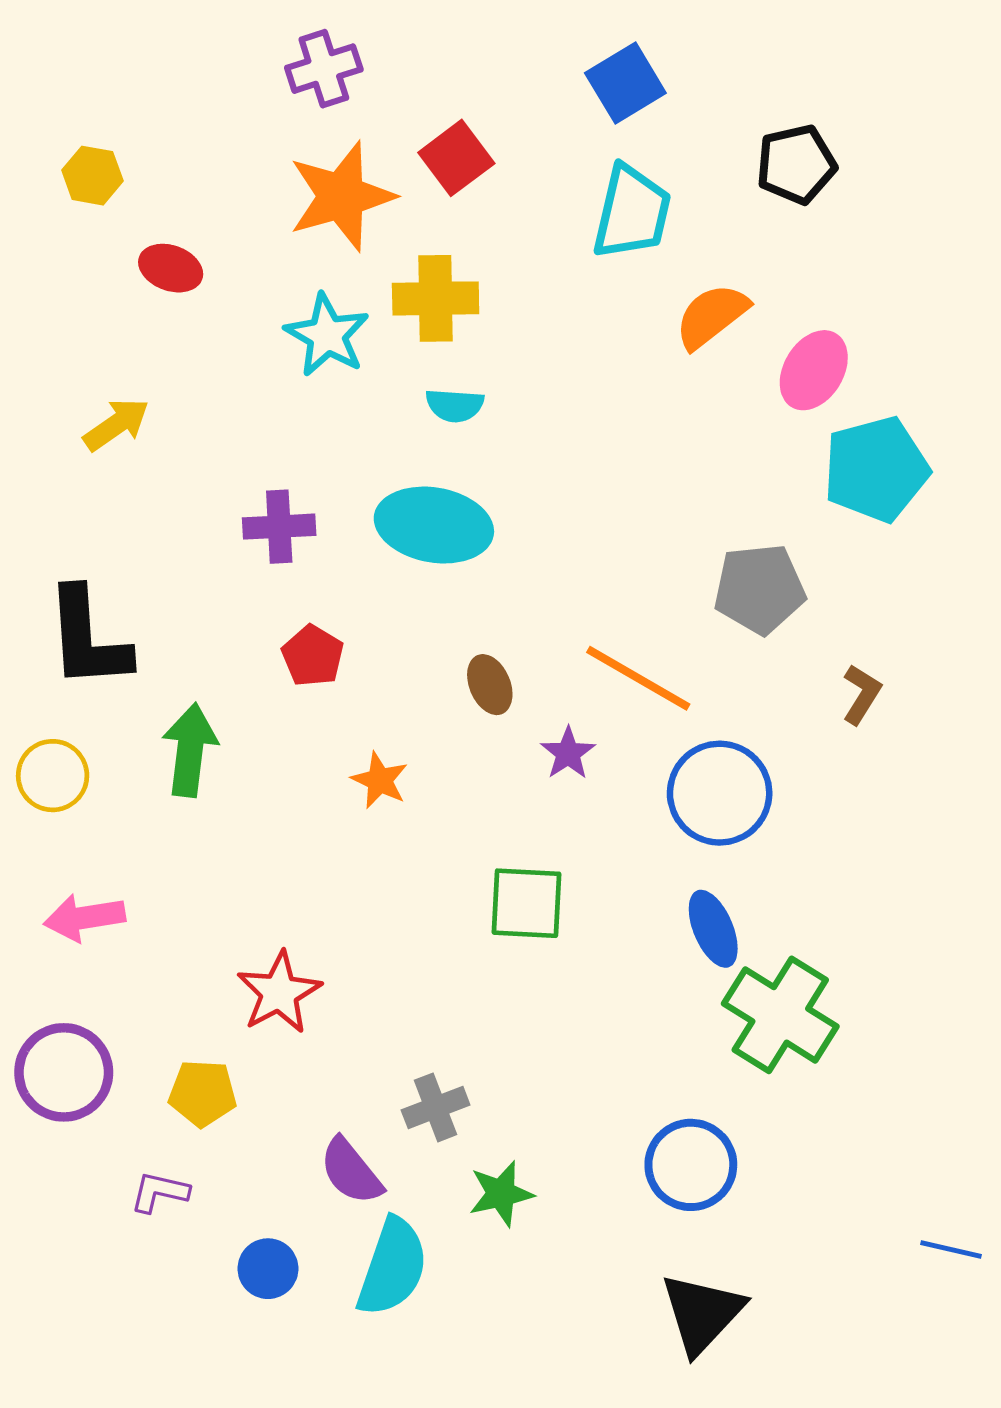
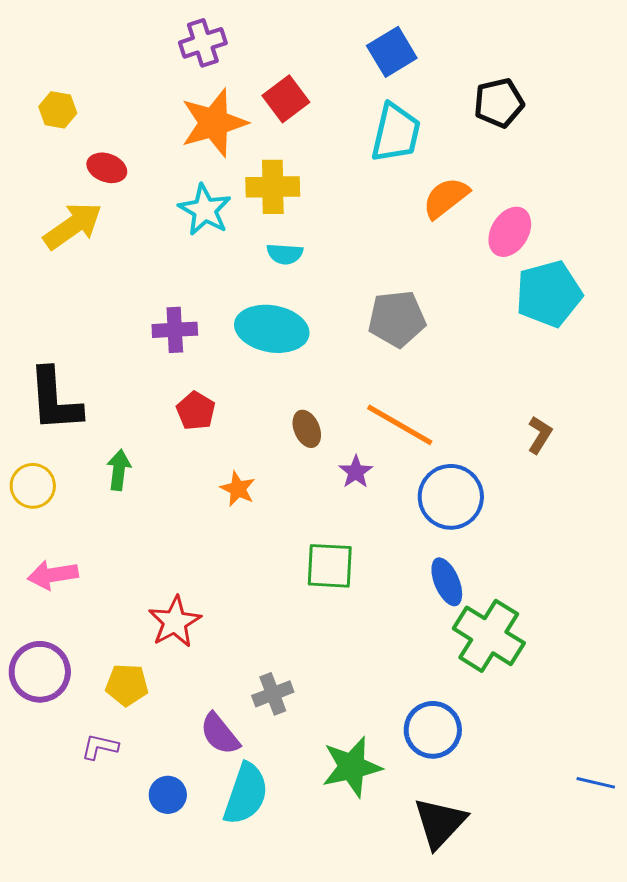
yellow arrow: (116, 424) -> (73, 226), moved, size x1.4
gray pentagon: (759, 589) -> (397, 319), moved
green arrow: (190, 750) -> (119, 470), size x0.7
green star: (501, 1194) -> (352, 767), moved, size x1.5

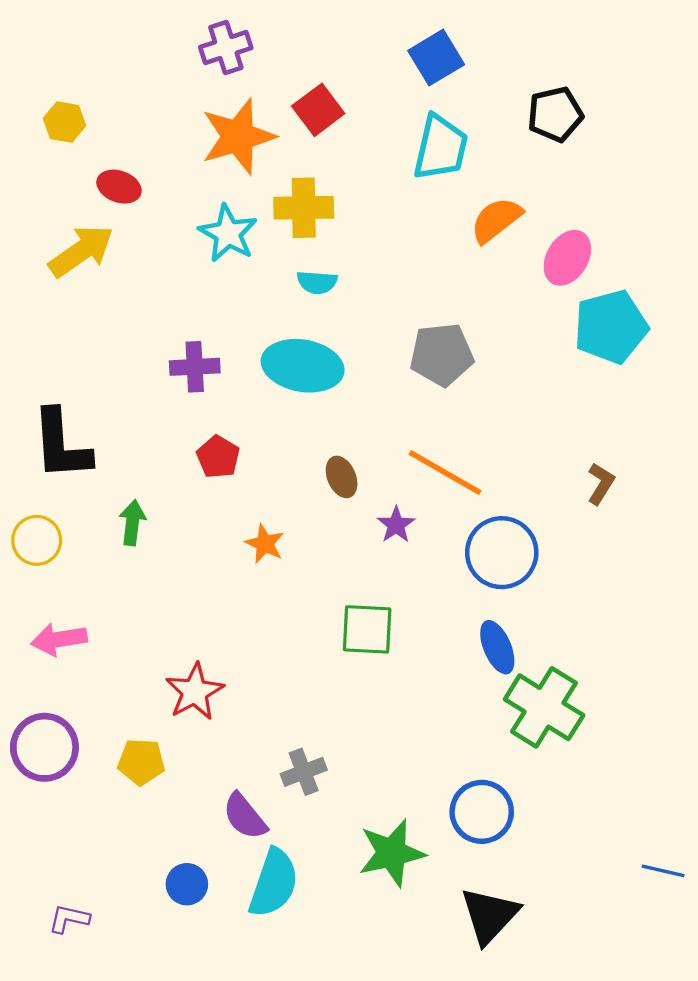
purple L-shape: (100, 747) -> (69, 919), moved

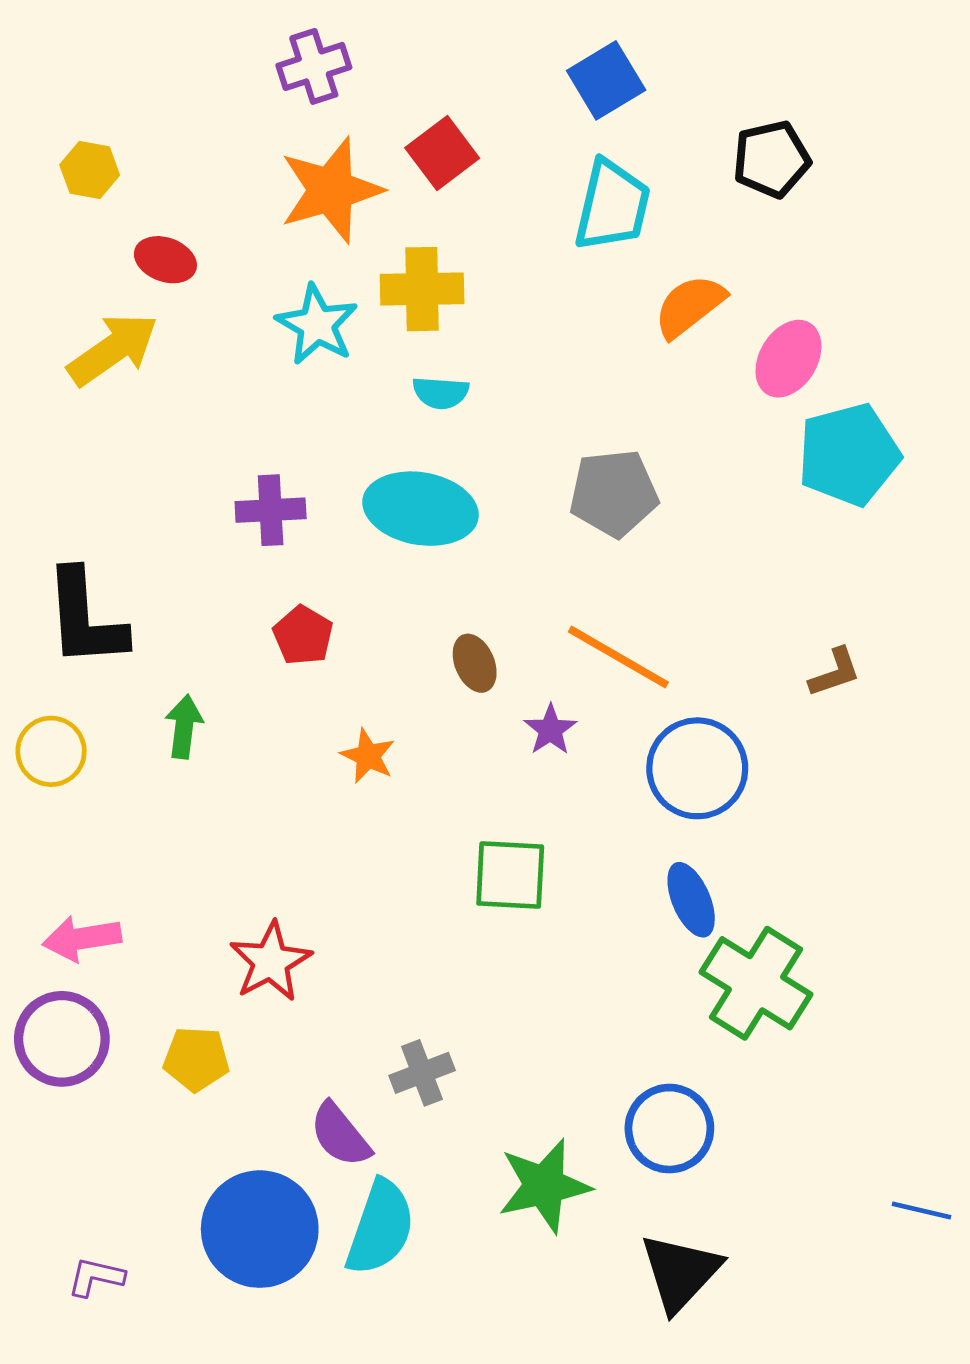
brown L-shape: (601, 484) -> (835, 672), turned 39
pink arrow: (59, 639) -> (82, 938), moved
blue circle: (187, 884) -> (260, 1229), size x2.0

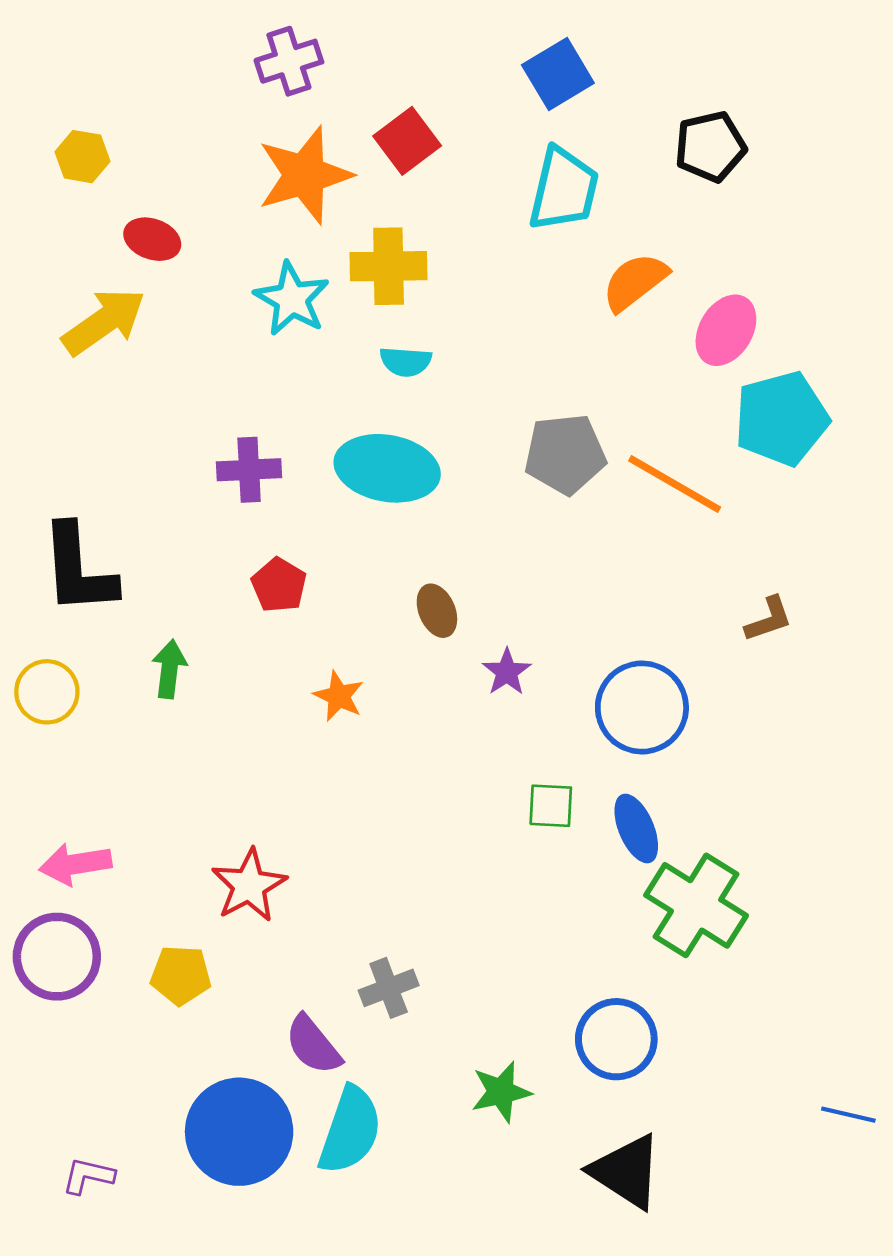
orange line: (618, 657) -> (675, 484), moved
green square: (510, 875) -> (551, 806), moved, size x0.7
green star: (544, 1186) -> (501, 1092), size x0.7
black triangle: (680, 1272) -> (626, 1172), turned -40

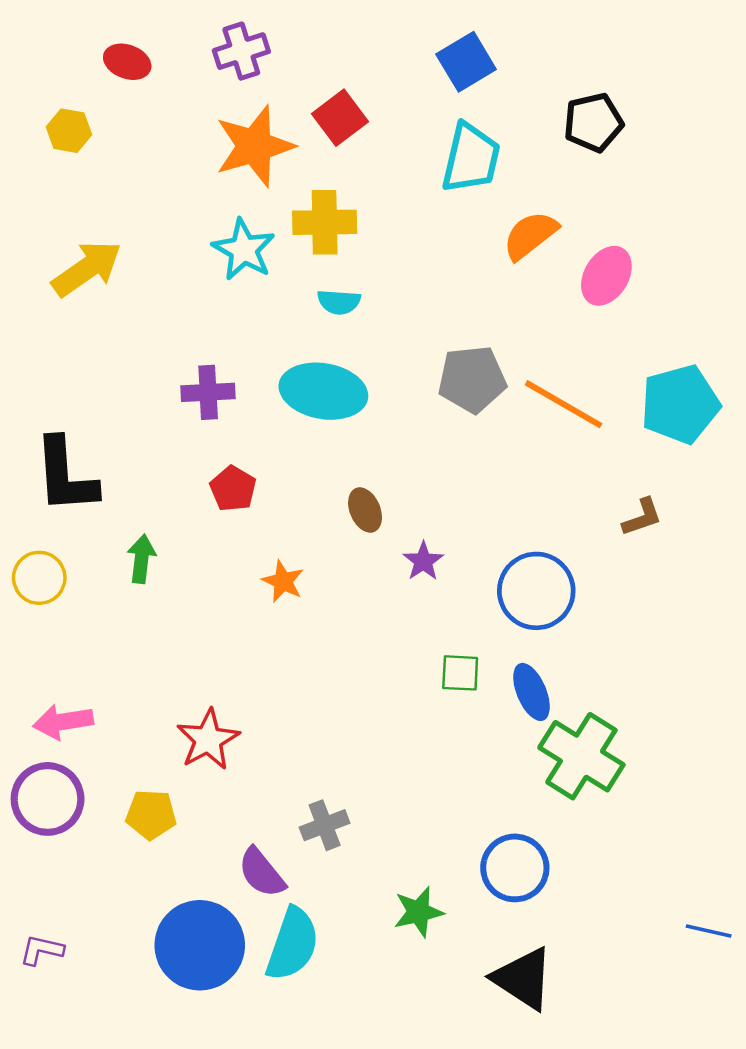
red ellipse: (152, 239) -> (127, 62), moved
cyan pentagon: (781, 419) -> (680, 404), moved
purple L-shape: (88, 1176) -> (42, 950), moved

